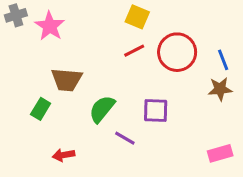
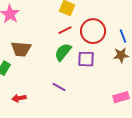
green semicircle: (102, 109) -> (63, 52), moved
purple square: (156, 110) -> (86, 59), moved

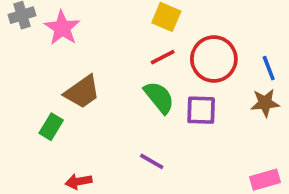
brown trapezoid: (21, 49) -> (82, 92), turned -40
green semicircle: (63, 52) -> (159, 97), turned 102

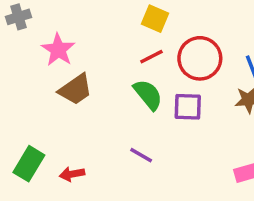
pink star: (62, 28) -> (58, 50), moved
green rectangle: (51, 127) -> (29, 164), moved, size x1.4

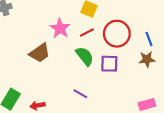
pink star: (58, 50) -> (60, 28), moved

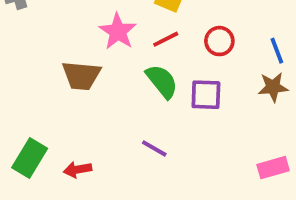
red circle: (117, 34) -> (219, 41), size x0.6
brown trapezoid: (40, 53) -> (81, 76), turned 40

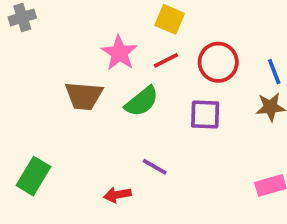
red circle: (219, 41) -> (218, 62), size x1.4
green semicircle: (162, 81) -> (142, 101), moved, turned 90
red arrow: (78, 169) -> (117, 195), moved

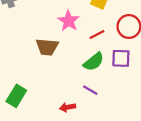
red line: (166, 60) -> (97, 34), moved
green semicircle: (142, 101) -> (94, 62), moved

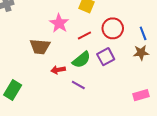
purple square: (121, 58) -> (106, 57), turned -30
red arrow: (67, 107) -> (58, 70), moved

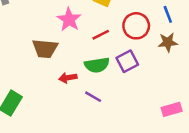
blue line: (143, 33) -> (168, 14), moved
brown star: (141, 53) -> (168, 42), moved
green semicircle: (81, 60) -> (97, 65), turned 30

